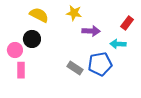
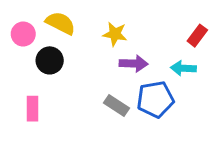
yellow star: (74, 13) -> (115, 34), moved
purple arrow: (91, 31) -> (134, 64), moved
pink circle: (15, 50) -> (23, 34), moved

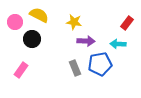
gray rectangle: (116, 106) -> (75, 68), turned 35
pink rectangle: (33, 109) -> (21, 70), turned 35

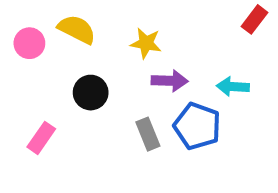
red rectangle: (127, 23) -> (255, 19), moved
black circle: (32, 39) -> (91, 93), moved
blue pentagon: (100, 64) -> (197, 126), turned 30

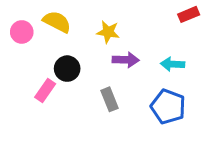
red rectangle: (255, 19) -> (189, 14), turned 30
blue pentagon: (197, 126) -> (168, 107), moved
pink rectangle: (41, 138) -> (45, 91), moved

